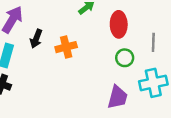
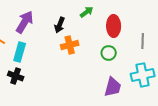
black arrow: (36, 39) -> (60, 25), moved
green circle: (125, 58) -> (109, 53), moved

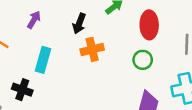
purple arrow: (25, 22) -> (34, 20), size x0.6
cyan rectangle: (20, 52) -> (43, 60), moved

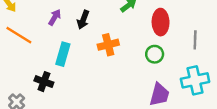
black arrow: (79, 24) -> (83, 20), moved

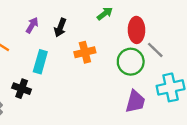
gray line: (195, 40) -> (155, 50), moved, turned -48
green circle: (155, 54) -> (131, 62), size x1.5

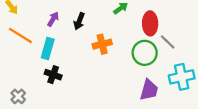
cyan rectangle: (40, 62) -> (48, 48), moved
black cross: (22, 89) -> (53, 75), moved

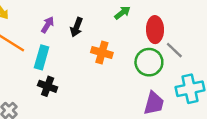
orange cross: (102, 44) -> (102, 53), turned 30

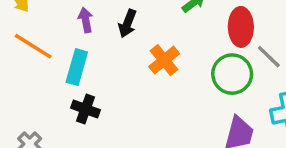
purple arrow: (48, 25) -> (86, 20), turned -42
orange cross: (102, 53) -> (164, 60), turned 35

